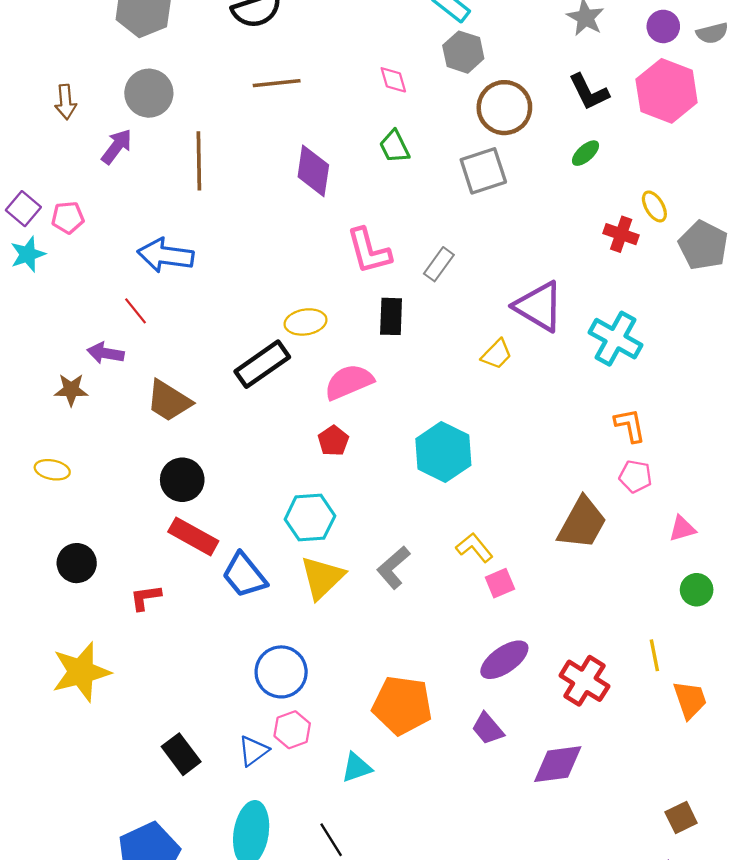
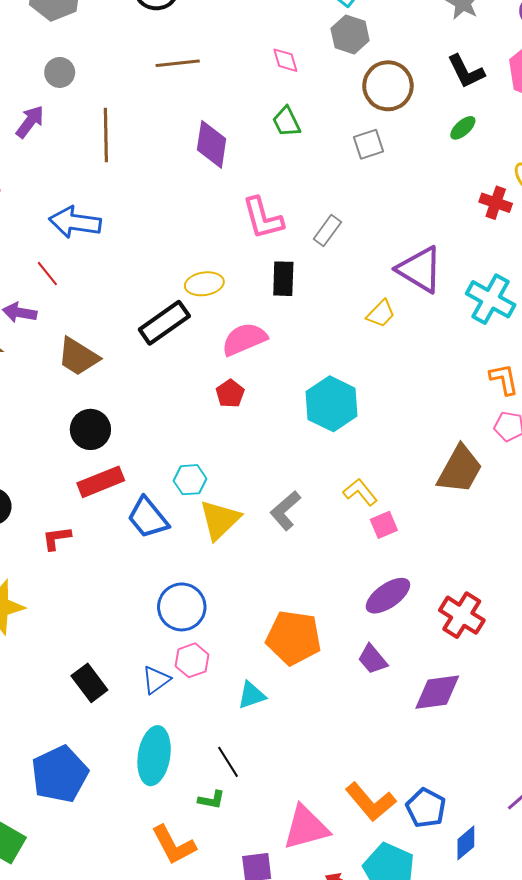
gray circle: (149, 93) -> (60, 72), size x0.7
gray square: (483, 171) -> (368, 144), size x0.7
cyan hexagon: (310, 518) -> (190, 480), moved, size x0.7
red rectangle: (193, 536) -> (101, 482), turned -51

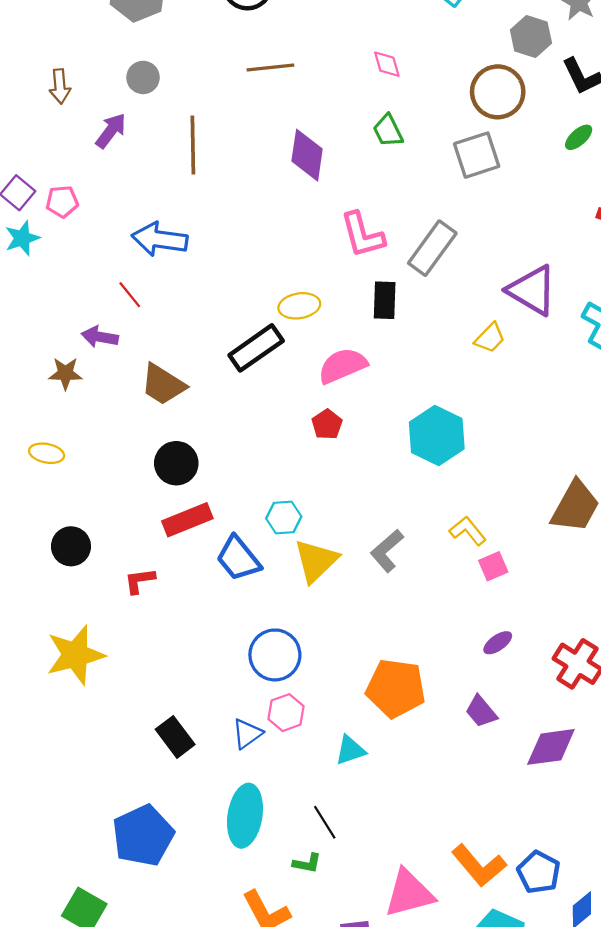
gray hexagon: (350, 35) -> (531, 36), moved
gray square: (368, 144) -> (477, 155), size x1.4
gray rectangle: (327, 230) -> (432, 248), size x1.6
purple ellipse: (388, 596) -> (498, 643), size x0.6

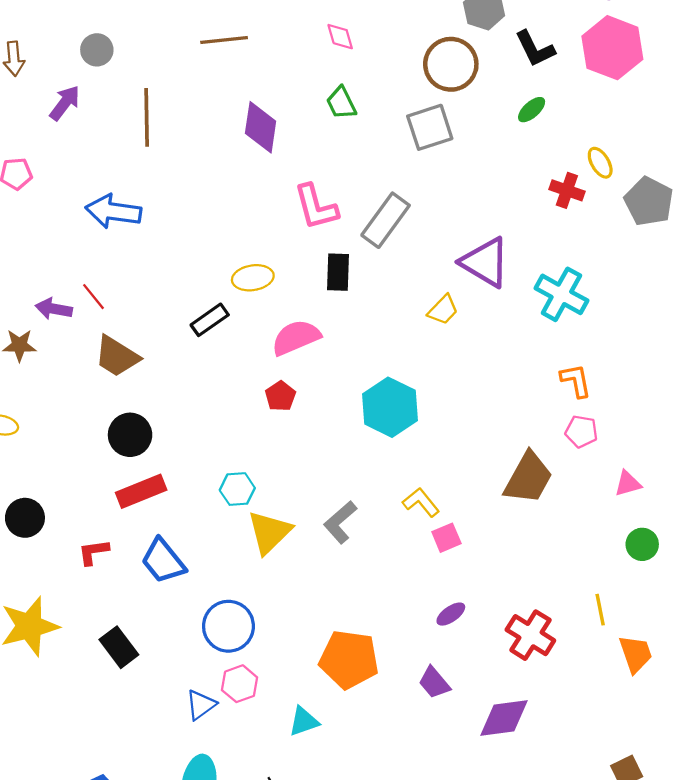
red line: (130, 295) -> (94, 297), moved
black rectangle: (256, 348) -> (210, 320), size x0.7
blue trapezoid: (238, 559) -> (163, 561), moved
black rectangle: (175, 737) -> (119, 647), moved

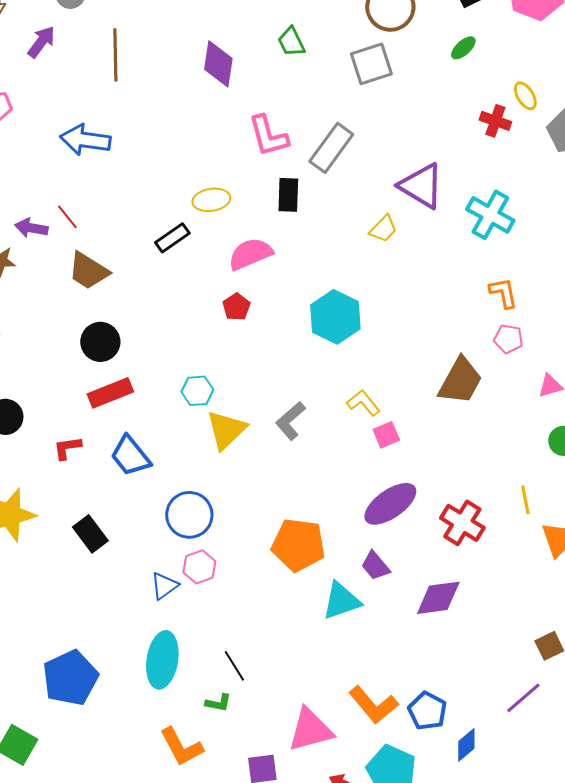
purple ellipse: (451, 614) -> (390, 504), size x2.0
cyan triangle: (304, 721) -> (341, 601), moved, size x1.4

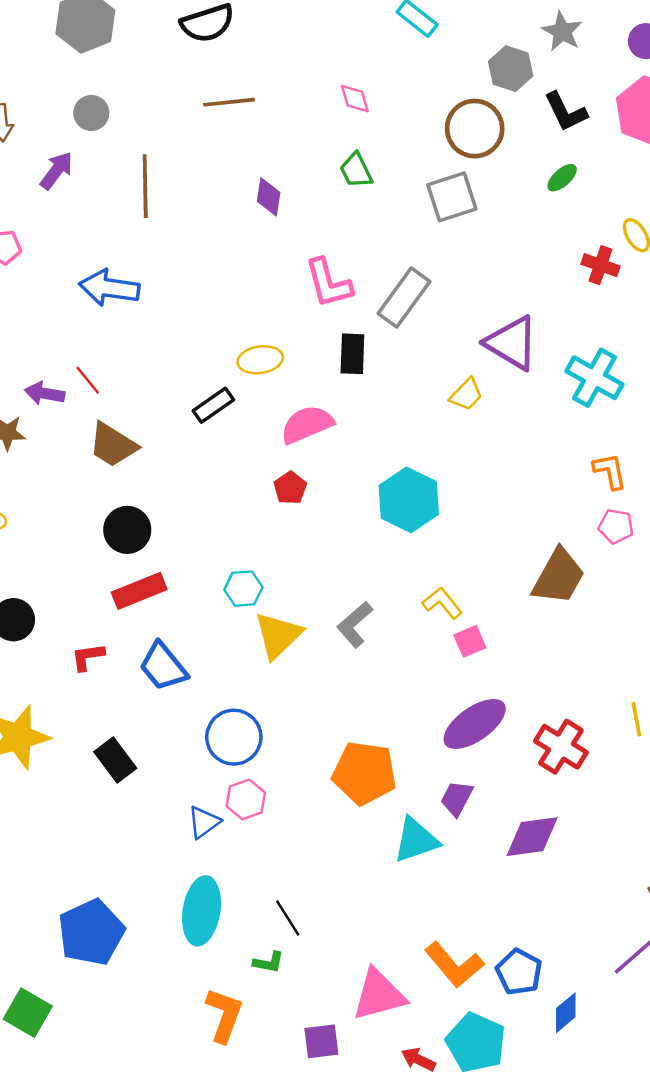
purple diamond: (218, 64) -> (269, 197), size x0.7
purple trapezoid: (375, 566) -> (457, 798), turned 68
orange L-shape: (181, 747) -> (224, 1015), turned -132

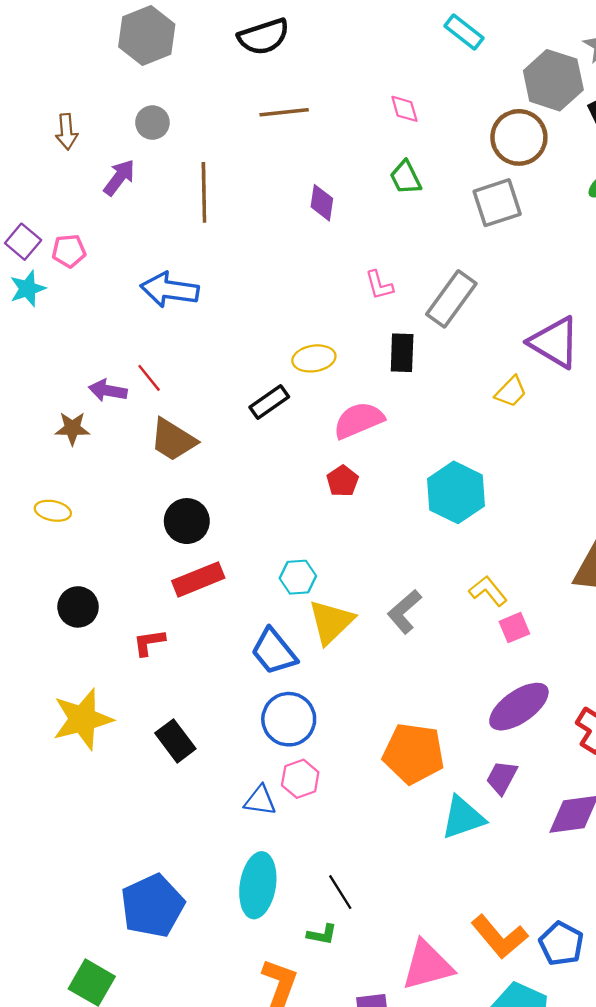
gray hexagon: (511, 69) -> (553, 80), size x1.4
pink L-shape: (328, 283) -> (379, 285), size x0.6
blue trapezoid: (163, 666) -> (274, 652), moved
blue triangle: (204, 822) -> (260, 800), turned 44

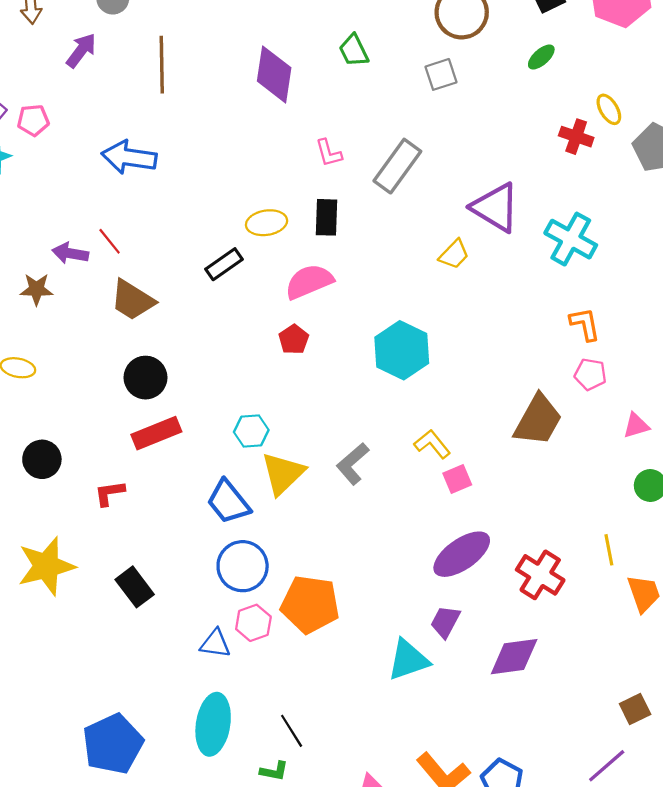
purple diamond: (322, 203) -> (274, 74), size x1.6
gray square: (497, 203) -> (441, 74), size x0.7
black rectangle: (402, 353) -> (326, 217), moved
orange pentagon: (414, 754) -> (310, 604), moved

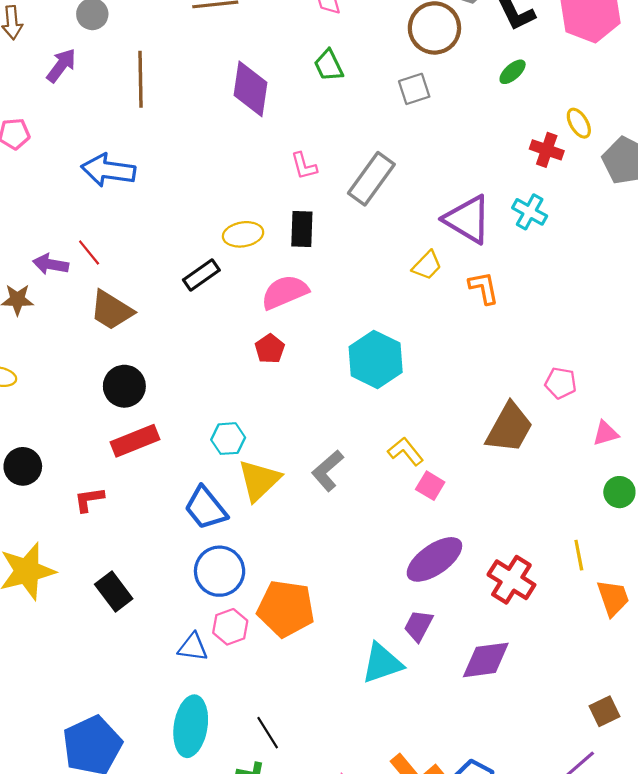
cyan cross: (571, 239) -> (530, 212), moved, size x0.7
orange L-shape: (585, 324) -> (484, 288), moved
pink square: (457, 479) -> (430, 486), turned -36

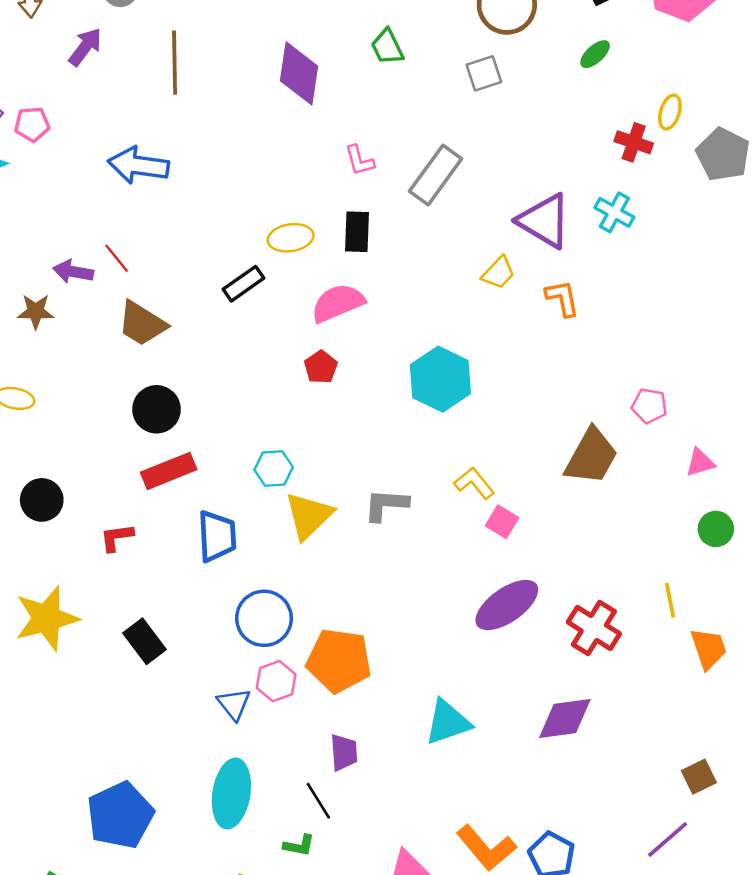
yellow ellipse: (579, 123) -> (670, 112), turned 48
gray L-shape: (328, 471) -> (386, 505), turned 45
blue trapezoid: (206, 508) -> (217, 536), moved, turned -144
purple trapezoid: (418, 626) -> (344, 752), moved, turned 148
blue triangle: (193, 647) -> (234, 704), turned 44

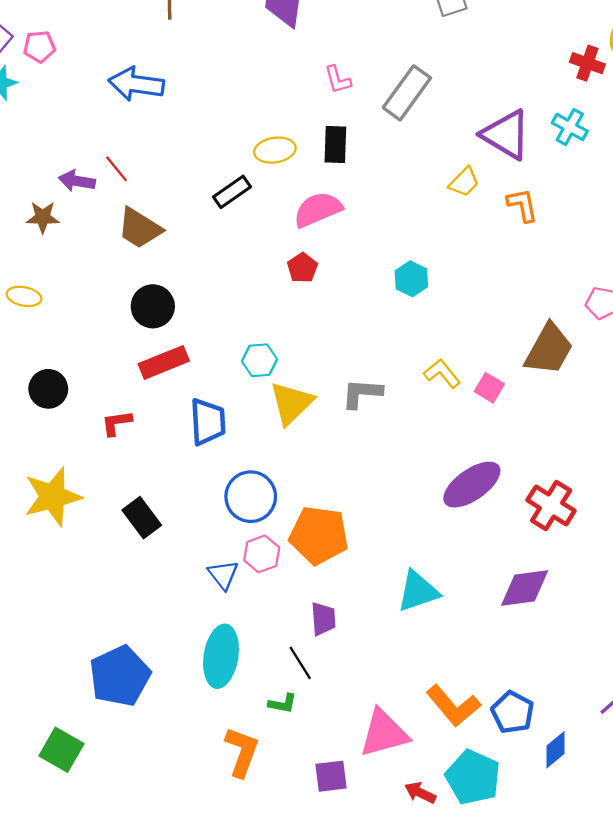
cyan hexagon: (440, 379) -> (411, 279), size x0.6
pink square: (502, 522) -> (489, 388), moved

